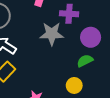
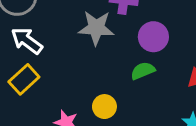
yellow circle: (74, 85) -> (104, 107), moved

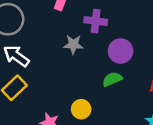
gray star: (96, 28) -> (73, 44), size x0.7

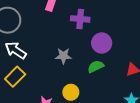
gray star: (73, 44) -> (63, 56), moved

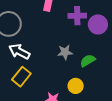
purple circle: (102, 43) -> (98, 24), moved
green semicircle: (96, 67) -> (88, 61), moved

